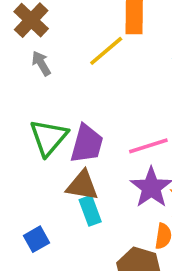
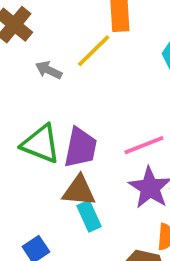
gray arrow: (41, 63) -> (49, 70), moved, turned -30
green triangle: (49, 137) -> (41, 144), turned -45

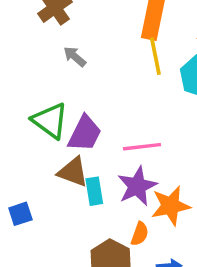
yellow line: (94, 51) -> (155, 56), moved, turned -72
cyan rectangle: (89, 216) -> (94, 191), moved

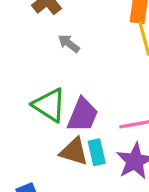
cyan rectangle: (94, 191) -> (97, 152), moved

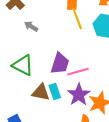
purple trapezoid: (83, 115) -> (60, 64), moved

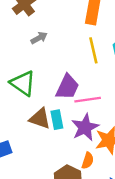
yellow line: (77, 19) -> (93, 50), moved
gray arrow: (31, 26) -> (39, 38), turned 112

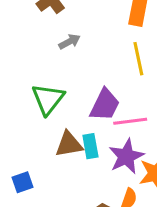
green triangle: (23, 83) -> (48, 99), turned 32
brown triangle: (40, 119) -> (69, 144), turned -30

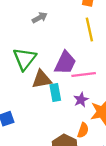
brown triangle: (69, 144) -> (42, 79), moved
purple star: (126, 156) -> (81, 100), size x0.6

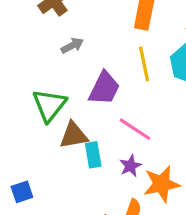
purple trapezoid: (65, 63) -> (104, 88), moved
pink line: (84, 74) -> (135, 129), turned 40

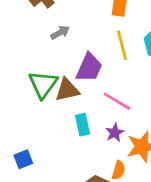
brown triangle: (74, 135) -> (67, 90), moved

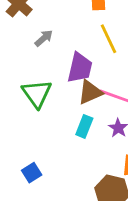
brown triangle: (67, 90) -> (90, 92), moved
cyan rectangle: (82, 125) -> (84, 126), turned 45

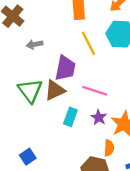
gray arrow: (44, 38) -> (35, 44), turned -147
brown triangle: (90, 92) -> (55, 90), moved

